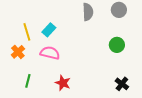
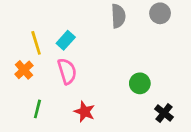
green circle: (117, 45) -> (140, 83), moved
pink semicircle: (50, 53) -> (67, 71), turned 60

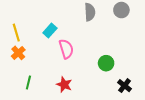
yellow line: (36, 43) -> (16, 33), moved
pink semicircle: (67, 71) -> (66, 49), moved

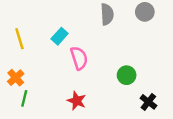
orange cross: (18, 53) -> (16, 78), moved
green line: (28, 83) -> (24, 98), moved

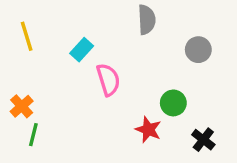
gray circle: (145, 12) -> (198, 50), moved
yellow line: (19, 39) -> (27, 36), moved
red star: (77, 101) -> (148, 130), moved

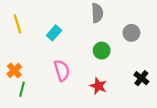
pink semicircle: (108, 80) -> (62, 70), moved
green circle: (173, 103) -> (102, 51), moved
black cross: (203, 140) -> (141, 78), moved

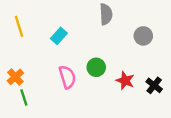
green circle: (102, 51) -> (96, 67), moved
red star: (98, 86) -> (125, 81), moved
green line: (22, 89) -> (24, 97), turned -32

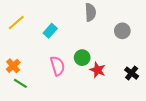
yellow line: (19, 26) -> (16, 23), turned 66
red star: (125, 81) -> (98, 70), moved
green line: (24, 97) -> (20, 83), turned -40

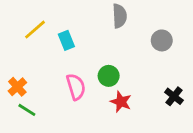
yellow line: (16, 23) -> (35, 30), moved
cyan rectangle: (50, 31) -> (66, 40), turned -64
red star: (98, 70) -> (121, 102), moved

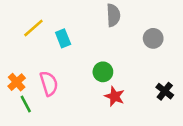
pink semicircle: (76, 87) -> (49, 83), moved
green line: (27, 110) -> (26, 104), turned 30

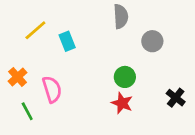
gray circle: (153, 38) -> (152, 41), moved
green circle: (103, 72) -> (125, 77), moved
orange cross: (17, 82) -> (18, 77), moved

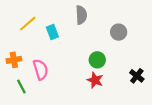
gray semicircle: (121, 16) -> (81, 15), moved
orange cross: (18, 77) -> (14, 60), turned 32

